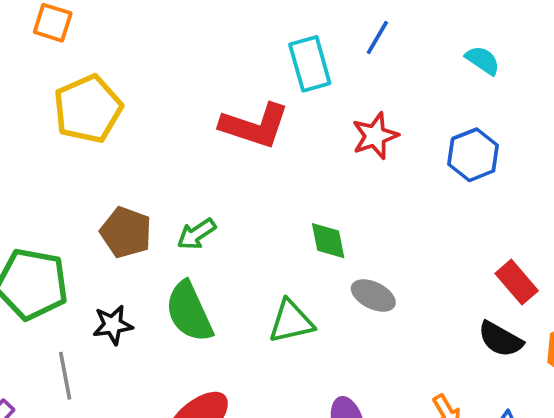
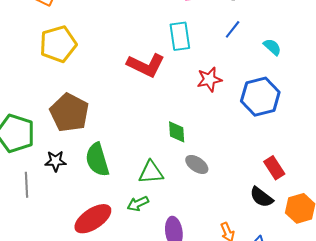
blue line: (377, 37) -> (233, 29), moved
blue hexagon: (473, 155) -> (260, 97), size x1.4
brown pentagon: (126, 232) -> (69, 113), size x1.4
green arrow: (196, 234) -> (138, 204), moved

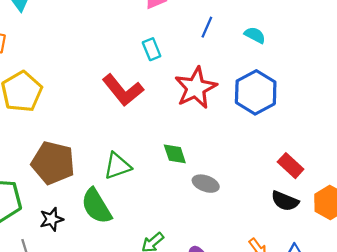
cyan rectangle: (180, 36) -> (152, 49), size x0.7
red L-shape: (146, 65) -> (123, 90), turned 39
red star: (209, 79) -> (196, 88), size x1.5
green triangle: (151, 172) -> (117, 166), moved

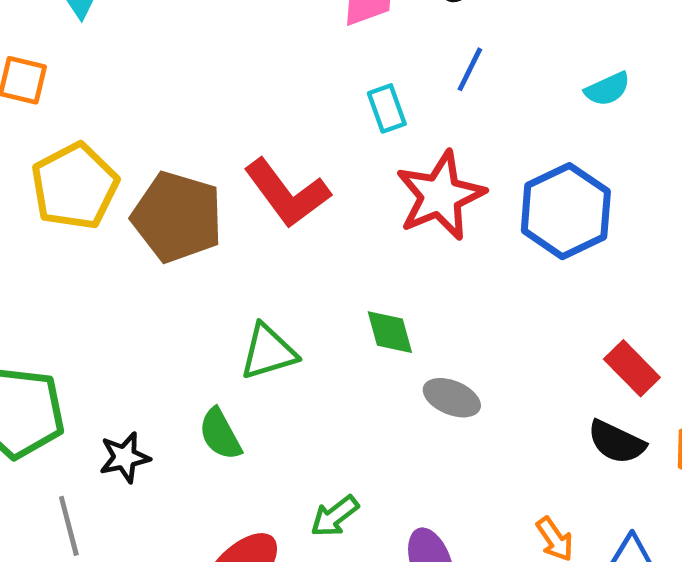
cyan semicircle: (255, 35) -> (607, 89), moved, turned 125
cyan rectangle: (152, 49) -> (387, 108), moved
brown pentagon: (53, 163) -> (177, 217), moved
green semicircle: (96, 206) -> (220, 434), size x0.7

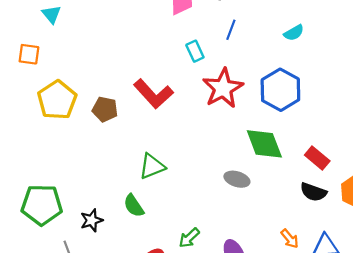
brown pentagon: (177, 217) -> (105, 109), size x0.6
green diamond: (390, 332) -> (264, 144), moved, size x1.6

